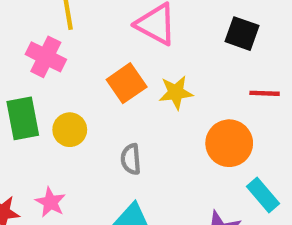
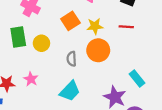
red line: (265, 93) -> (126, 27), moved
orange circle: (229, 143) -> (98, 50), moved

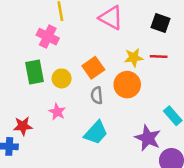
orange square: (70, 21) -> (93, 68), moved
yellow star: (95, 26) -> (134, 58), moved
pink star: (31, 79) -> (57, 112), moved

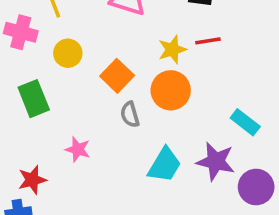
pink cross: (48, 37) -> (21, 32), moved
yellow circle: (62, 78) -> (68, 53), moved
cyan trapezoid: (96, 133) -> (165, 165), moved

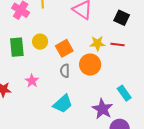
yellow circle: (68, 53) -> (40, 42), moved
cyan trapezoid: (165, 165) -> (63, 104), moved

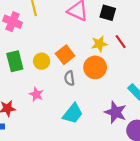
black square: (122, 18) -> (108, 13), moved
yellow circle: (40, 42) -> (42, 61), moved
red line: (118, 44) -> (121, 42), turned 56

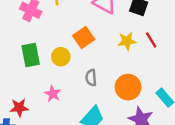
orange square: (65, 55) -> (84, 37), moved
orange circle: (95, 67) -> (128, 87), moved

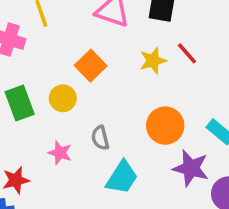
gray semicircle: (91, 78) -> (100, 138), moved

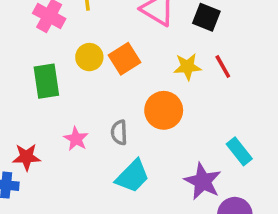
yellow circle: (63, 98) -> (89, 57), moved
orange circle: (165, 126) -> (164, 110), moved

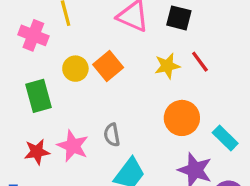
orange circle: (164, 110) -> (182, 118), moved
pink star: (76, 139) -> (73, 146), size x1.4
red star: (27, 157) -> (37, 152), moved

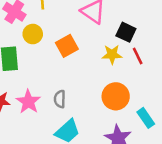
black square: (179, 18) -> (126, 32), moved
yellow circle: (75, 69) -> (33, 34), moved

